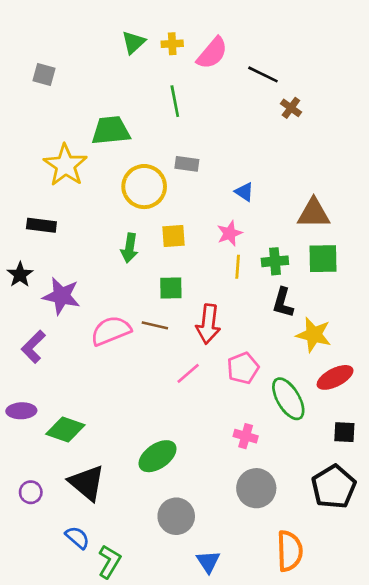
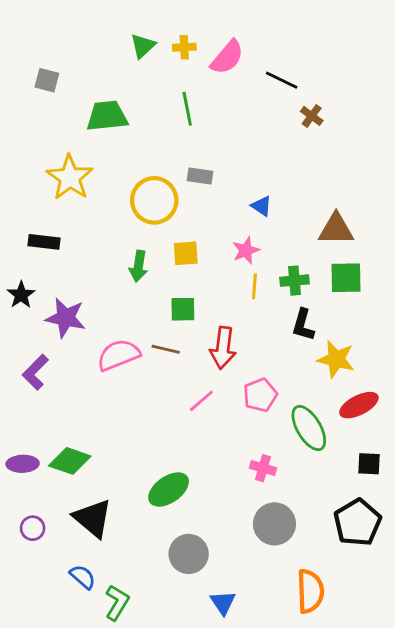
green trapezoid: (111, 131) -> (107, 116), moved
purple ellipse: (21, 411) -> (23, 464), moved

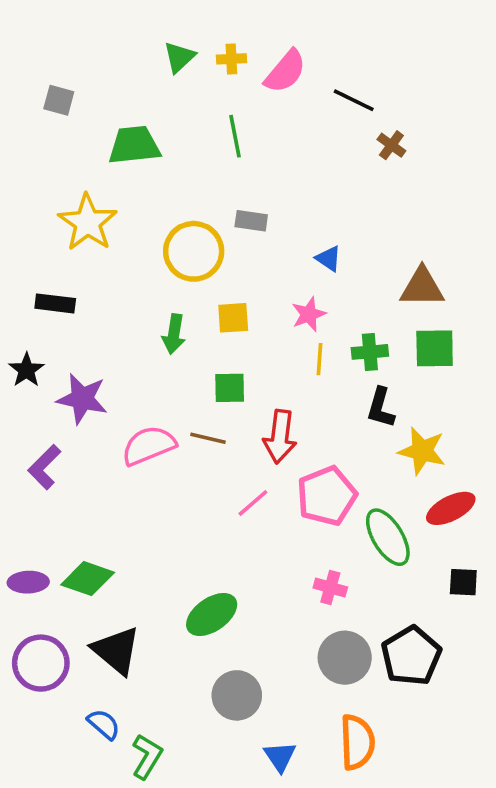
pink pentagon: (260, 395) -> (327, 496), size x1.4
black pentagon: (357, 522) -> (411, 656), moved
purple circle: (33, 528) -> (41, 663), size x1.8
orange semicircle: (310, 591) -> (357, 742), moved

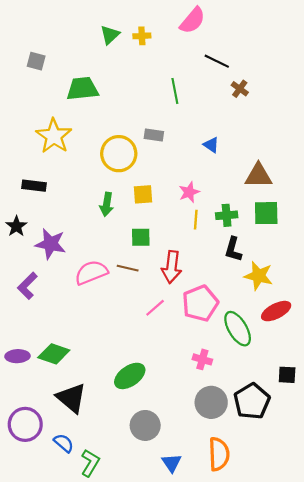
pink semicircle: (285, 71) -> (192, 20), moved
green line: (235, 136) -> (175, 91), moved
blue triangle: (329, 258) -> (211, 145), moved
black square: (463, 582) -> (287, 375), moved
purple circle: (41, 663) -> (25, 424), moved

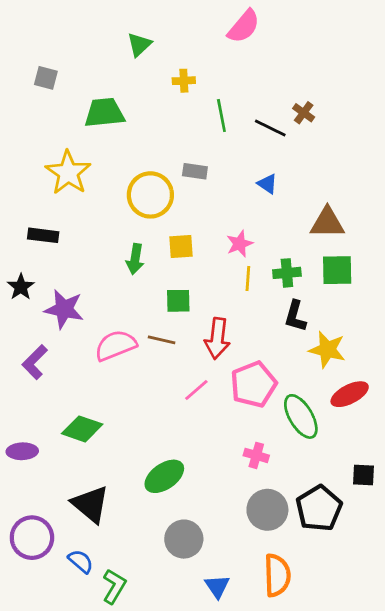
yellow cross: (142, 36) -> (184, 81), moved
black line: (217, 61) -> (270, 128), moved
green diamond: (54, 354) -> (82, 429), moved

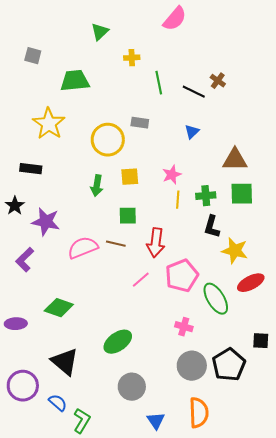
blue triangle: (267, 184) -> (192, 132), turned 42

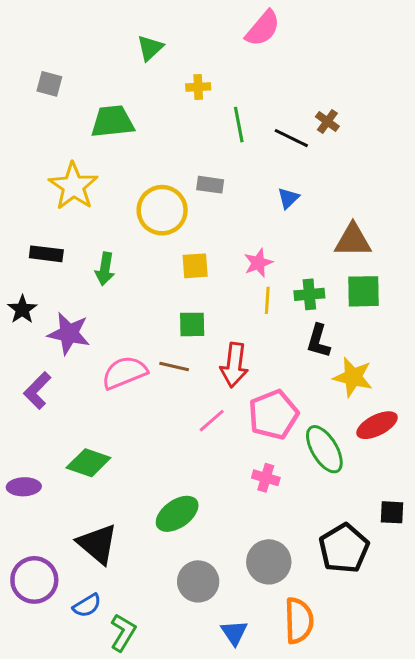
green arrow: (97, 186) -> (105, 269), moved
pink cross: (184, 327) -> (266, 478), moved
gray circle: (192, 366) -> (269, 562), moved
blue semicircle: (58, 403) -> (87, 606), turned 108

